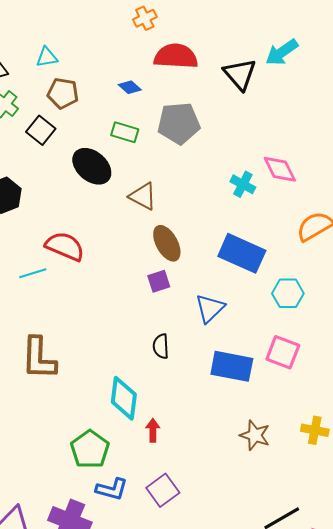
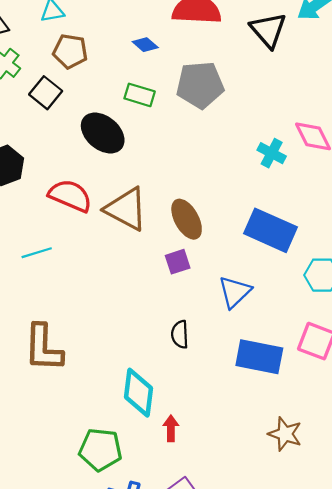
brown triangle: (143, 196) -> (126, 209), moved, size x1.4
red semicircle: (65, 246) -> (70, 196), moved
green pentagon: (90, 449) -> (100, 450), turned -30

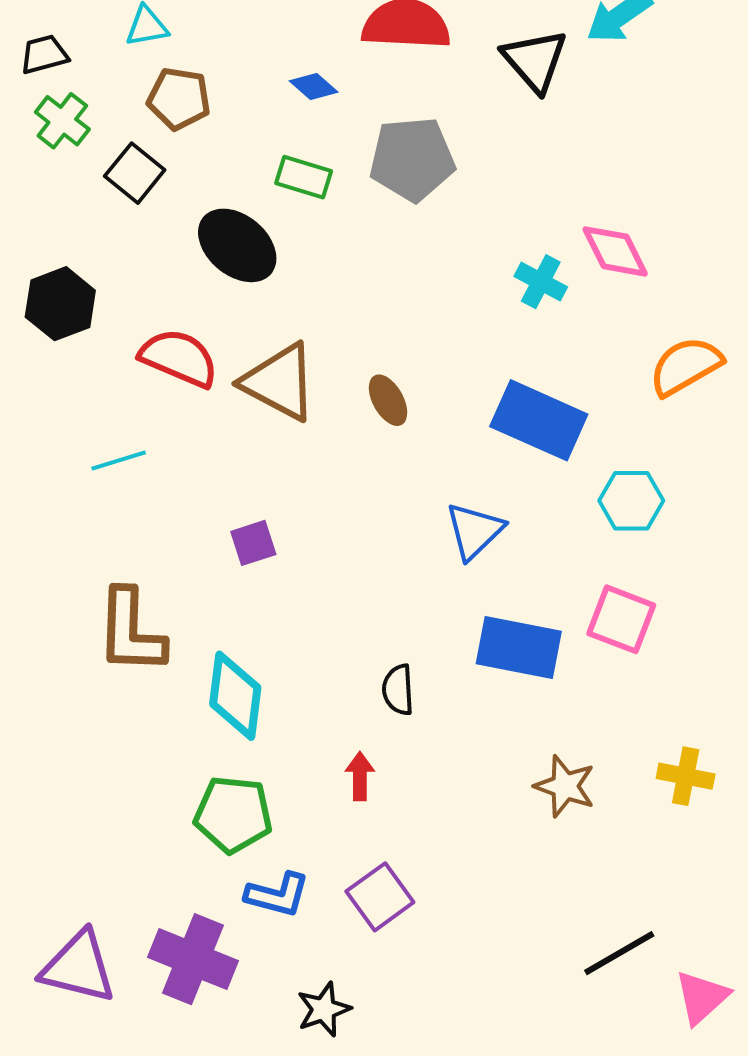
brown ellipse: (187, 219) -> (388, 400), size x0.7
purple square: (178, 262) -> (253, 543), moved
black semicircle: (180, 334) -> (398, 690), moved
cyan diamond: (138, 393) -> (235, 696), moved

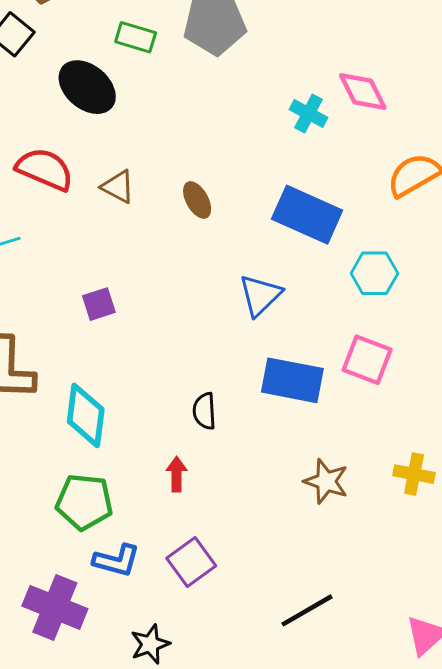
brown triangle: (279, 382) -> (118, 187), size x0.6
black line: (619, 953) -> (307, 610), moved

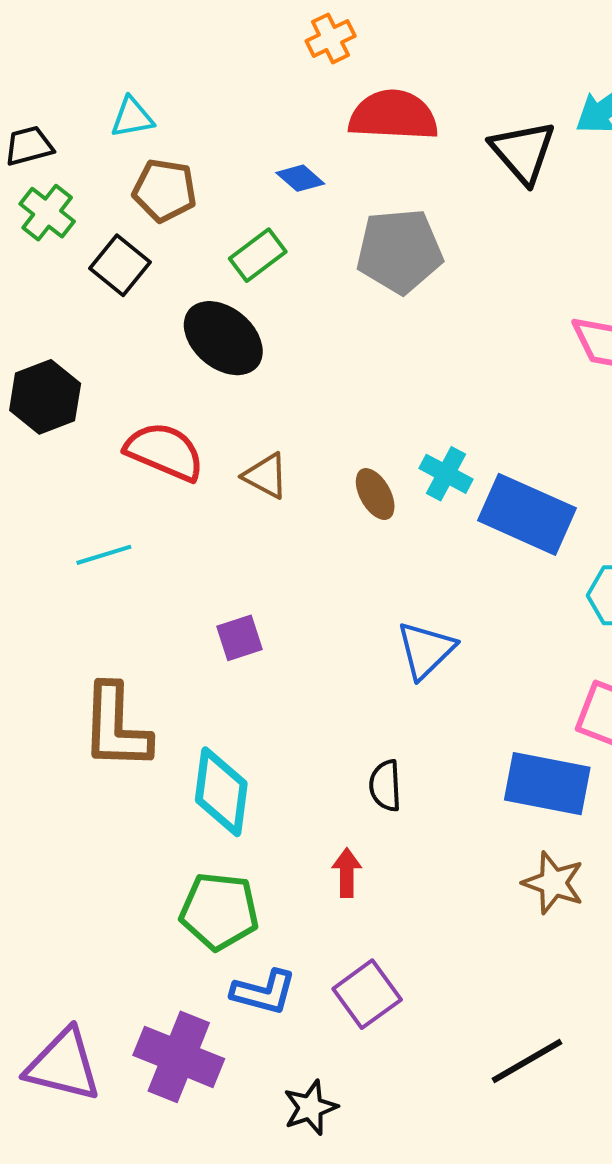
green rectangle: (136, 37) -> (258, 255), moved, turned -54
cyan cross: (308, 113) -> (446, 474), moved
blue triangle: (260, 295) -> (426, 650), moved
blue rectangle: (292, 380) -> (547, 784), moved

